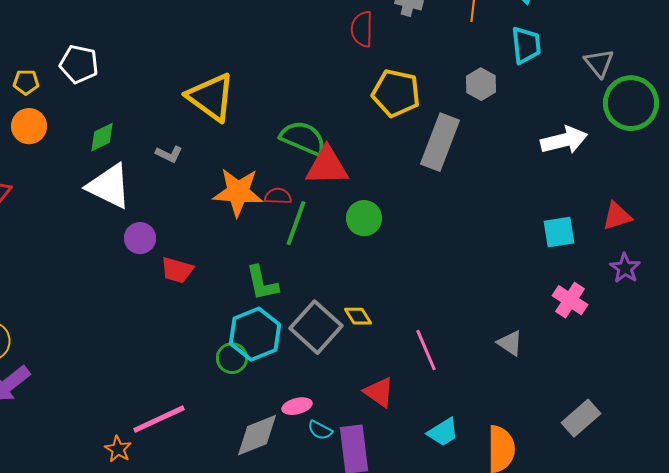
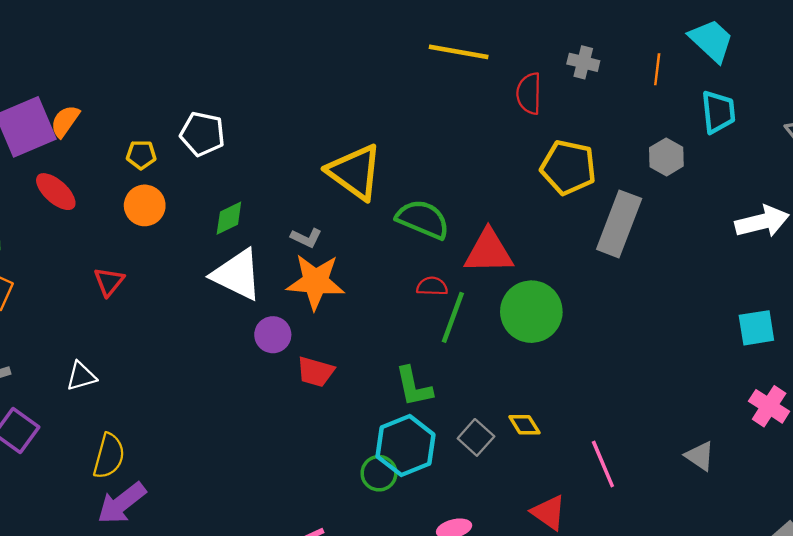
green semicircle: (303, 138) -> (423, 219), moved
orange star: (238, 192) -> (316, 282), moved
green circle: (364, 218) -> (531, 312), size x1.5
gray square: (316, 327) -> (476, 437), size x0.6

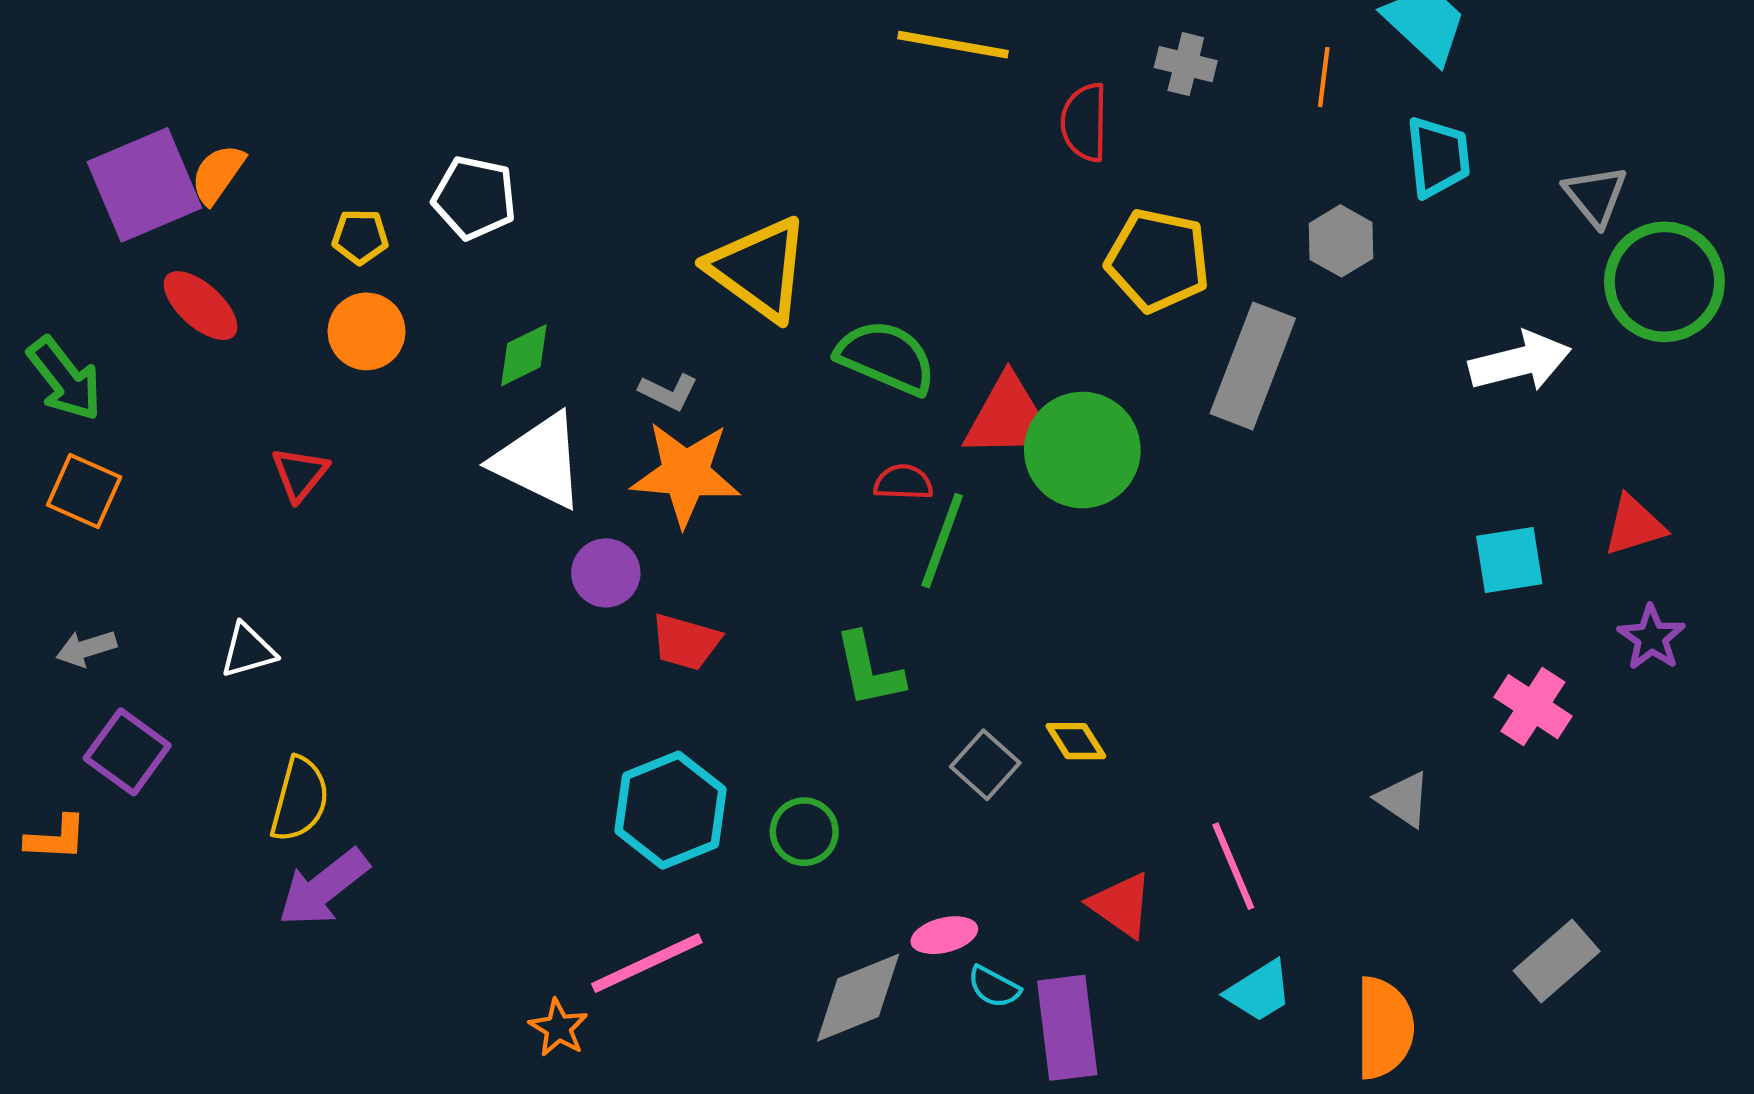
green circle: (531, 312) -> (1082, 450), moved
cyan hexagon: (406, 446) -> (671, 810), moved
pink line: (603, 464) -> (1233, 866), moved

